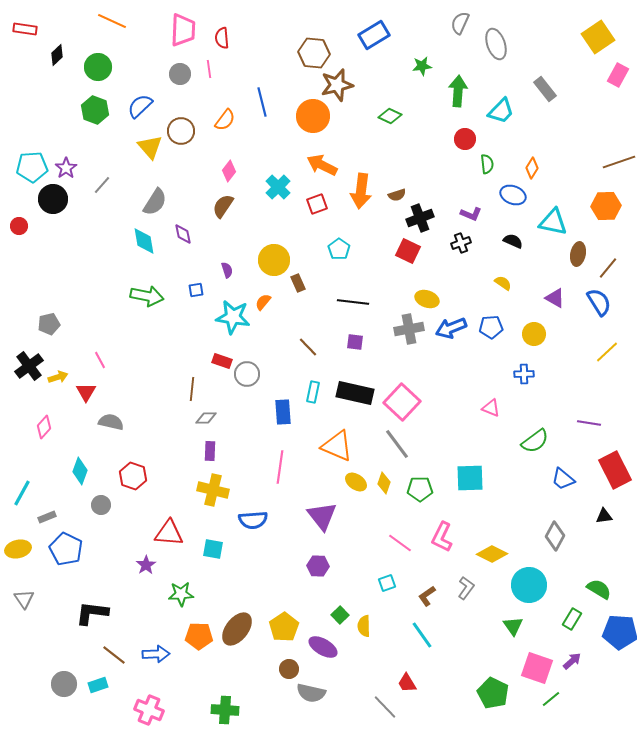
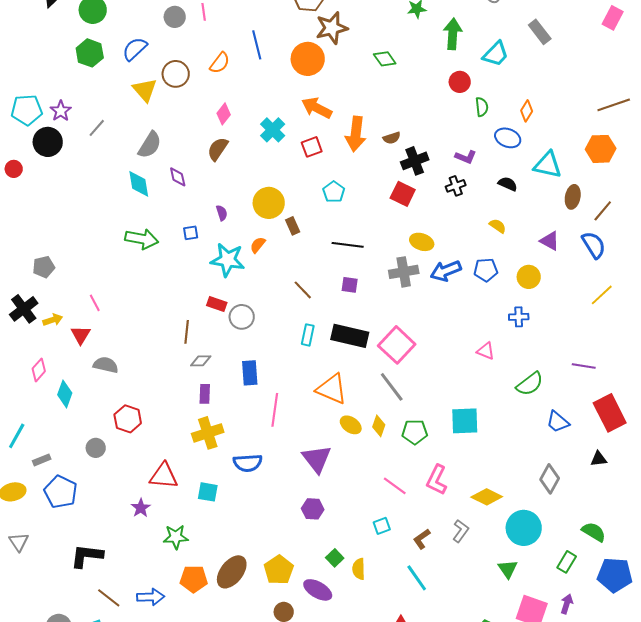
green diamond: (390, 116) -> (385, 59), turned 30
blue rectangle: (283, 412) -> (250, 373), moved
cyan diamond: (80, 471) -> (65, 394), moved
yellow cross: (213, 490) -> (208, 433), turned -32
purple arrow: (572, 661) -> (567, 604), turned -30

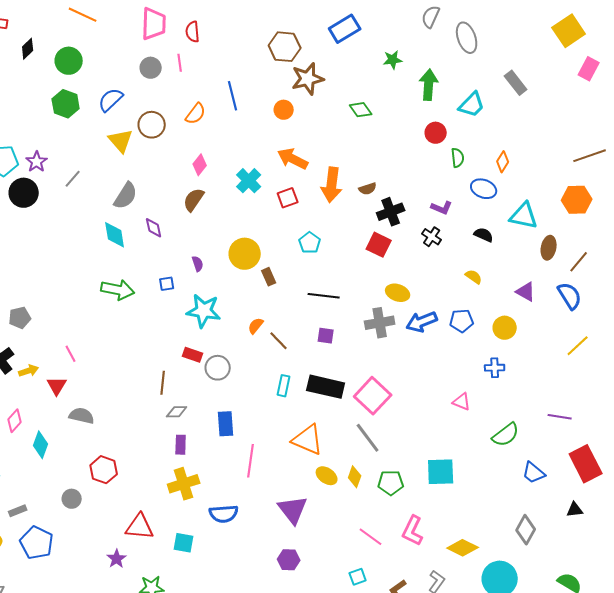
orange circle: (308, 59) -> (284, 110), size x0.6
black cross: (456, 186) -> (432, 237), turned -36
orange semicircle: (258, 245) -> (256, 326), moved

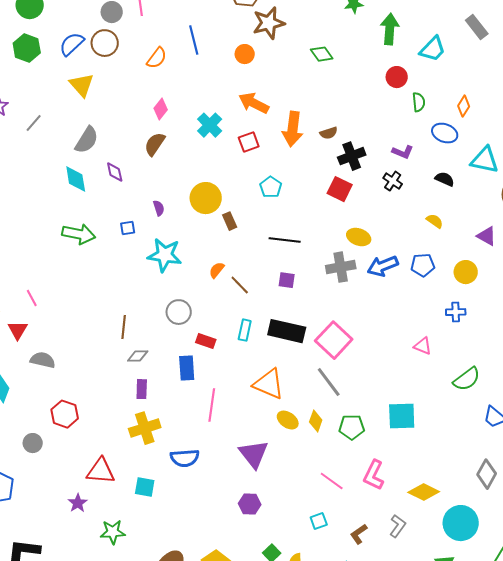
brown circle: (152, 125) -> (105, 43), moved
red rectangle: (193, 355) -> (206, 341), moved

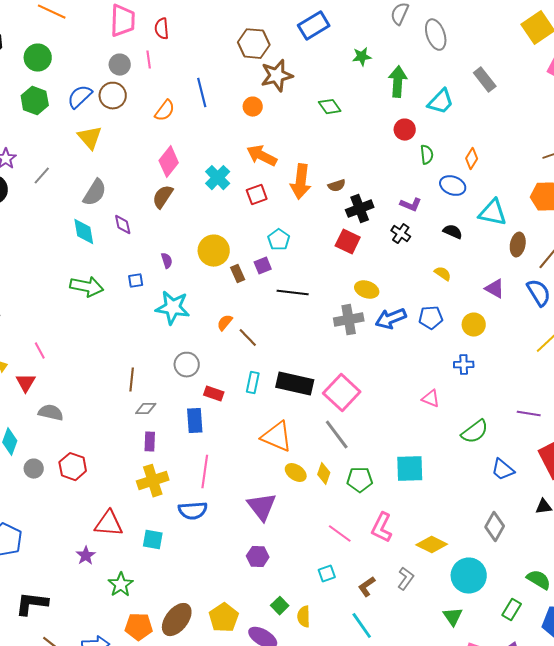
pink diamond: (161, 109) -> (169, 162), size x1.4
purple square: (287, 280) -> (263, 266), moved, turned -30
pink line: (212, 405) -> (205, 472), moved
gray circle: (33, 443) -> (34, 469), moved
green star: (113, 532) -> (121, 585), turned -30

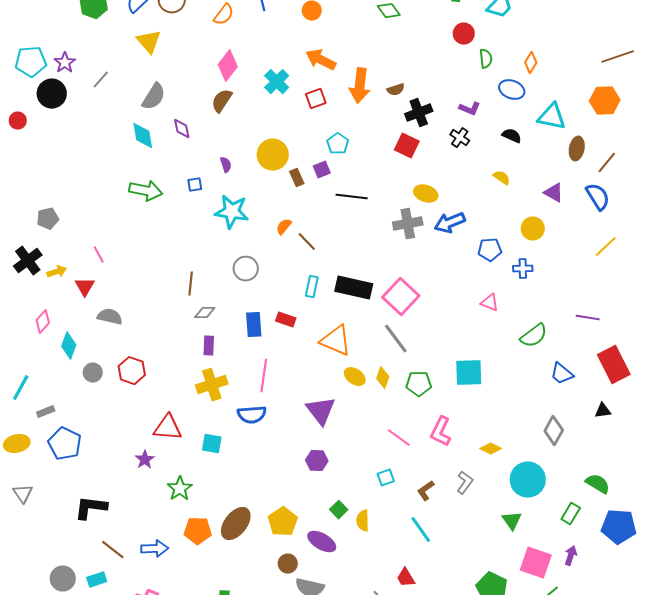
blue pentagon: (431, 318) -> (490, 250), moved
red rectangle: (214, 394) -> (286, 320), moved
yellow diamond: (432, 545) -> (491, 449), size x0.7

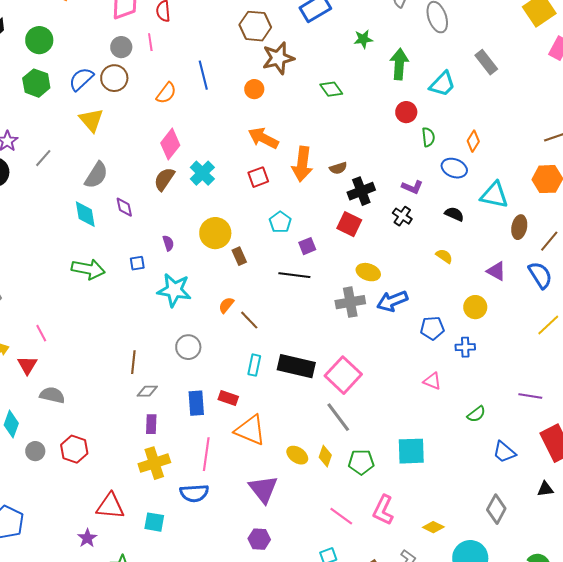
cyan cross: (277, 82) -> (202, 173), moved
purple square: (322, 170) -> (307, 246), moved
green semicircle: (534, 336) -> (476, 414), size x0.7
orange triangle: (336, 341) -> (250, 430), moved

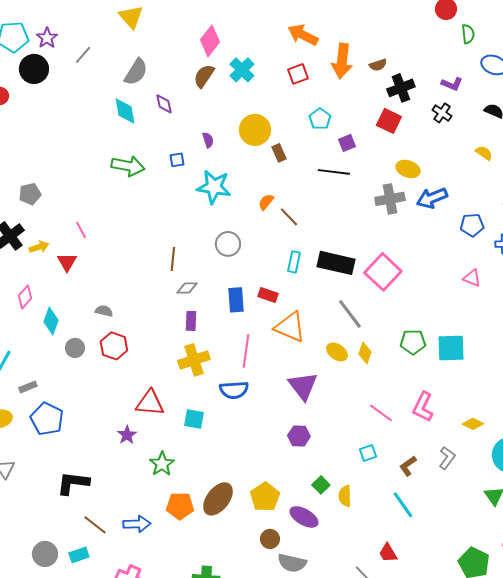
gray semicircle: (52, 395) -> (104, 311), moved, size x0.7
gray line: (338, 417) -> (350, 314), moved
green pentagon: (361, 462) -> (413, 342), moved

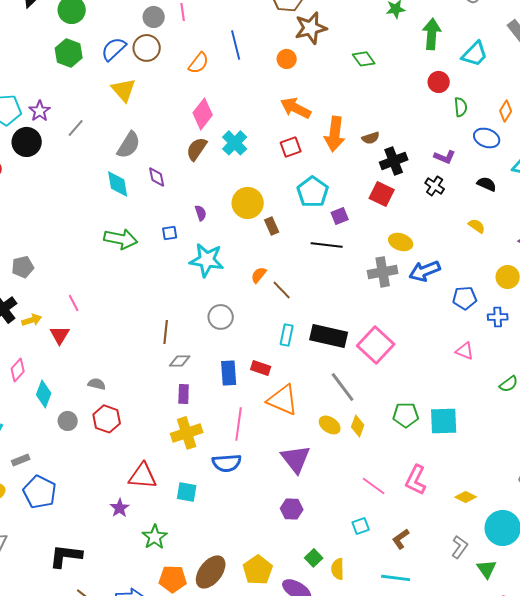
cyan pentagon: (320, 119) -> (313, 192), size x1.4
gray L-shape: (447, 458) -> (460, 547), moved
cyan line: (403, 505) -> (396, 578), turned -48

